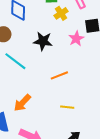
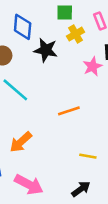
black star: (43, 41) -> (46, 50), moved
yellow line: (67, 107) -> (88, 156), moved

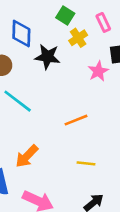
green square: (65, 12) -> (65, 16), turned 35
yellow line: (88, 156) -> (86, 163), moved

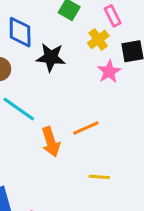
yellow cross: (78, 38) -> (98, 39), moved
orange arrow: (27, 156) -> (51, 142), moved, turned -60

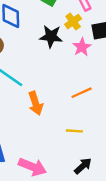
black star: (51, 57) -> (51, 36), moved
orange line: (86, 128) -> (82, 93), moved

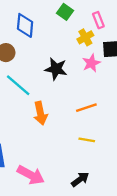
black star: (51, 36) -> (56, 69), moved
yellow line: (74, 131) -> (87, 140), moved

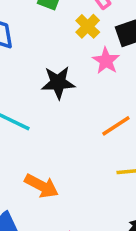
orange arrow: (40, 113) -> (41, 186), moved, turned -35

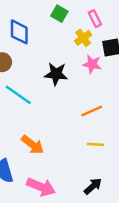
pink star: (106, 61) -> (92, 64), turned -30

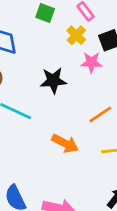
orange arrow: (33, 145) -> (65, 143), moved

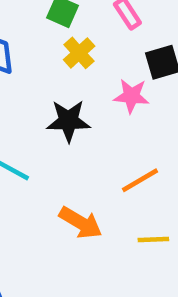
yellow cross: (76, 35) -> (79, 53), moved

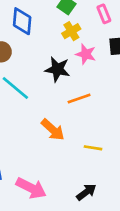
pink star: (131, 96) -> (86, 54), moved
orange line: (140, 180) -> (79, 98), moved

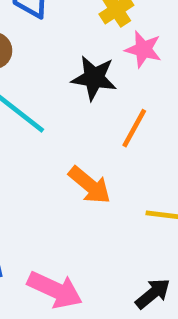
orange line: (79, 98) -> (134, 128), turned -40

